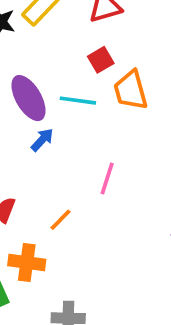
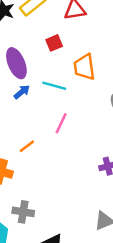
red square: (101, 60) -> (54, 43), moved
cyan line: (78, 101) -> (54, 86), moved

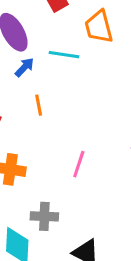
pink line: (61, 123) -> (79, 164), moved
orange line: (27, 146) -> (39, 105), moved, turned -56

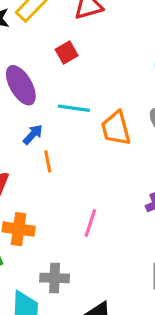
orange trapezoid: (99, 27) -> (116, 128), moved
blue arrow: (24, 67) -> (33, 135), moved

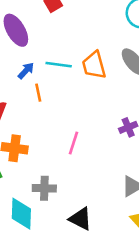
cyan line: (74, 108) -> (59, 65), moved

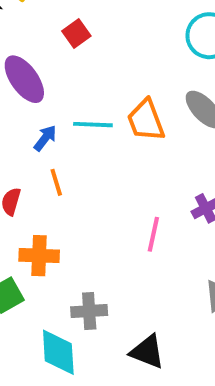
orange line: (38, 93) -> (56, 182), moved
pink line: (73, 143) -> (153, 234), moved

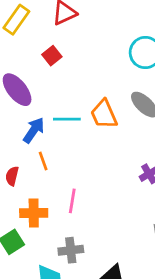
blue arrow: (45, 138) -> (34, 130), size x1.4
pink line: (153, 234) -> (72, 201), moved

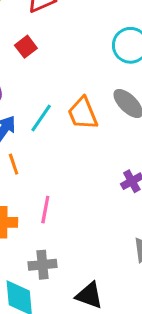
cyan line: (67, 119) -> (41, 118), turned -56

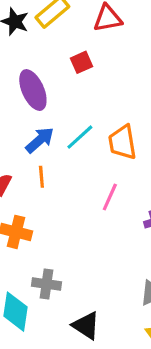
pink line: (45, 210) -> (110, 197), moved

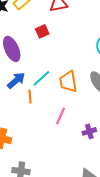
orange line: (41, 177) -> (30, 97), moved

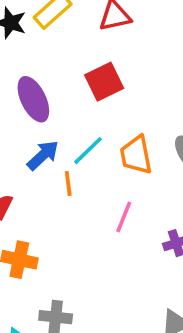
red square: (42, 31) -> (104, 82), moved, size x1.5

